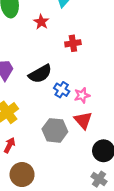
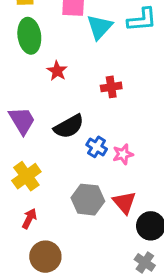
red star: (41, 22) -> (57, 71), moved
red triangle: (83, 120) -> (124, 202), moved

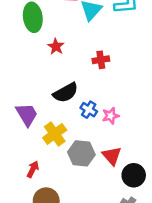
purple trapezoid: (22, 121) -> (27, 115), moved
yellow cross: (26, 176) -> (55, 134), moved

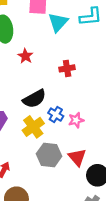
yellow cross: (55, 134) -> (33, 127), moved

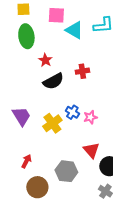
cyan triangle: (58, 22) -> (74, 30), turned -42
black semicircle: (34, 99) -> (53, 81), moved
gray hexagon: (49, 155) -> (66, 171), moved

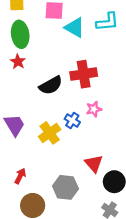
red star: (45, 60) -> (18, 62), moved
red cross: (82, 71) -> (84, 74), size x1.6
pink star: (90, 117) -> (94, 109), moved

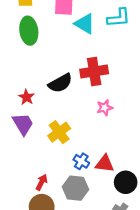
red star: (18, 62) -> (26, 97), moved
blue cross: (72, 120) -> (81, 161), moved
red triangle: (94, 164) -> (105, 164), turned -42
red arrow: (20, 176) -> (42, 182), moved

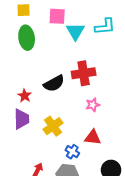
cyan triangle: (85, 24) -> (75, 32), turned 30
purple trapezoid: (23, 124) -> (21, 119), turned 30
red triangle: (105, 164) -> (93, 137), moved

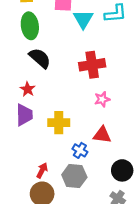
black semicircle: (54, 83) -> (40, 58), moved, turned -110
yellow cross: (53, 126) -> (59, 123), turned 36

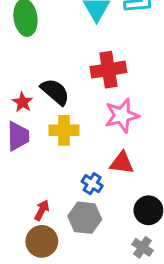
black semicircle: (40, 58) -> (55, 92), moved
pink star: (102, 99) -> (122, 115), size x1.6
yellow cross: (59, 123) -> (64, 130), moved

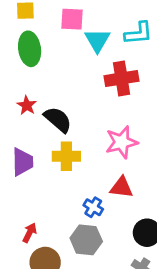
red cross: (108, 70) -> (122, 78), moved
red star: (23, 102) -> (27, 105), moved
red arrow: (42, 210) -> (30, 233), moved

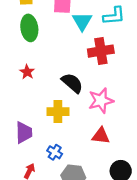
black semicircle: (58, 120) -> (72, 83), moved
purple trapezoid: (22, 162) -> (24, 132), moved
blue cross: (93, 207) -> (55, 152), moved

